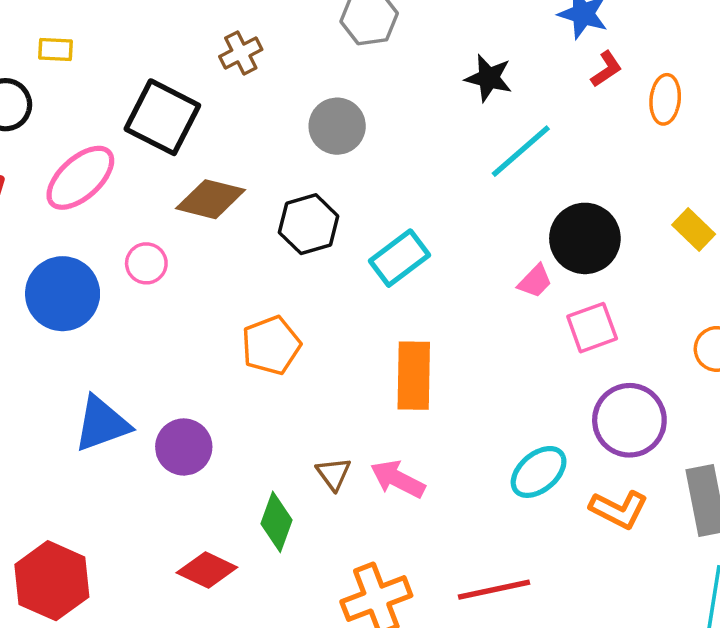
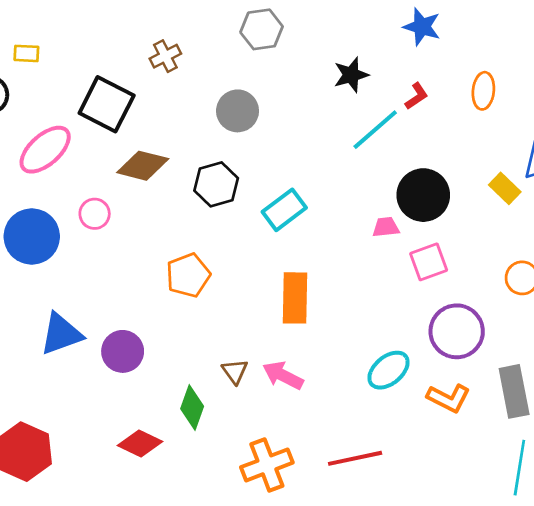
red L-shape: (606, 69) -> (417, 96), moved
black star: (489, 78) -> (351, 75), turned -30
pink trapezoid: (535, 281) -> (386, 227), turned -140

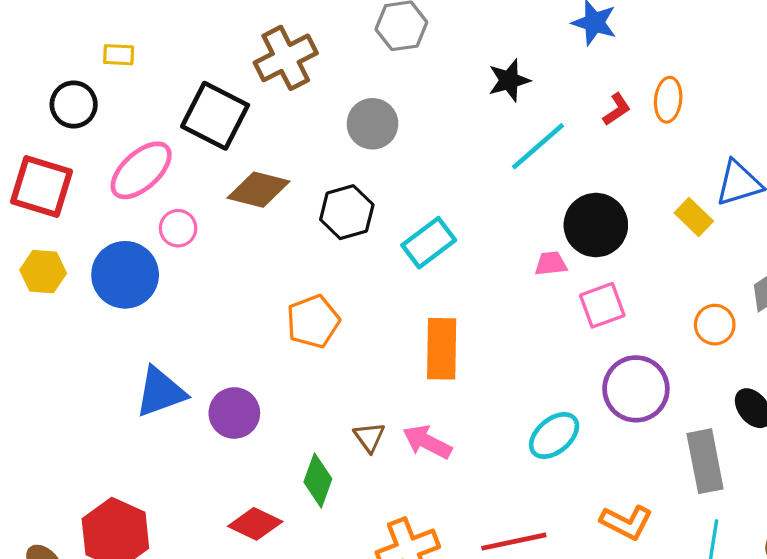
brown cross: (165, 56) -> (286, 58), size x1.6
red L-shape: (417, 96) -> (617, 109), moved
pink circle: (95, 214) -> (178, 228), moved
orange L-shape: (449, 398) -> (626, 522), moved

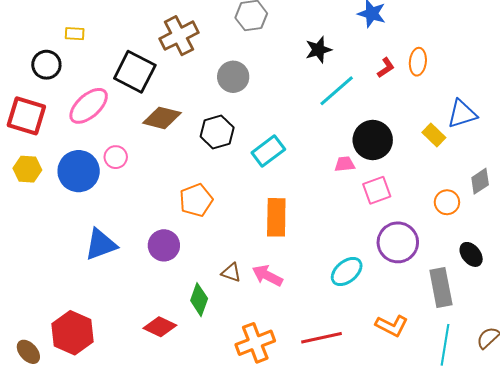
pink circle: (178, 228) -> (116, 157), moved
purple circle: (234, 413) -> (164, 245), moved
brown triangle: (369, 437) -> (231, 273), turned -35

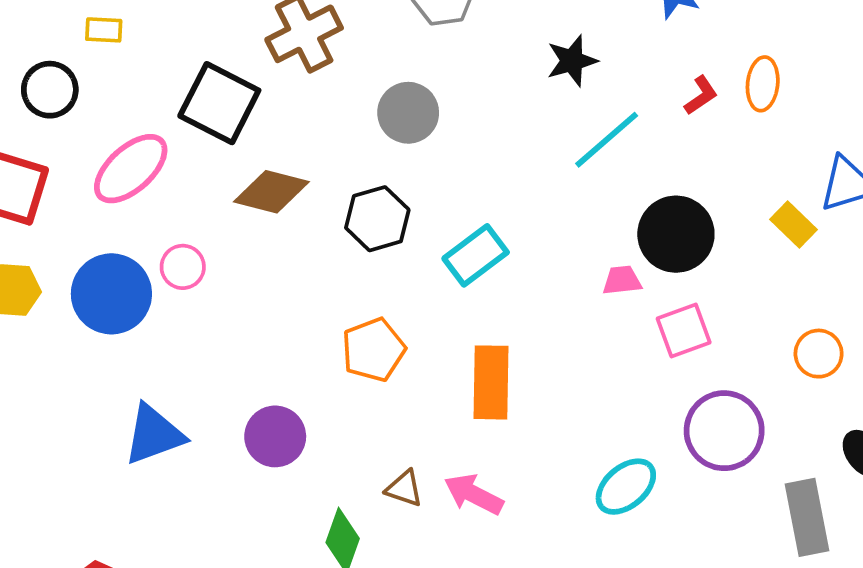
orange pentagon: (196, 200) -> (373, 350), moved

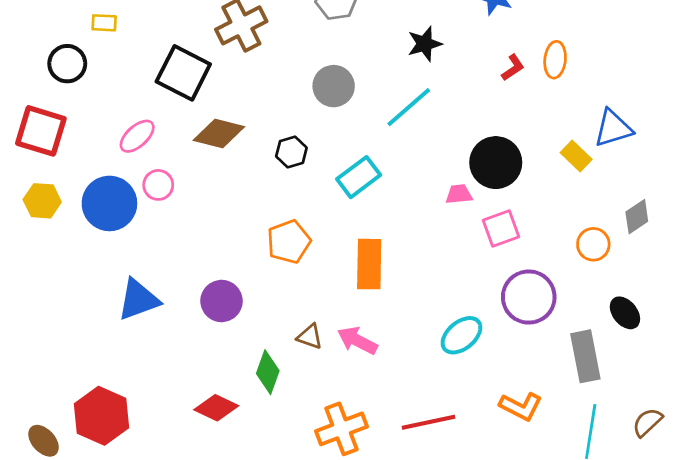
gray circle: (408, 113) -> (334, 86), moved
cyan line: (607, 140) -> (409, 107), moved
pink ellipse: (131, 169) -> (137, 136), moved, size x0.7
black hexagon: (377, 219) -> (291, 152), size x0.7

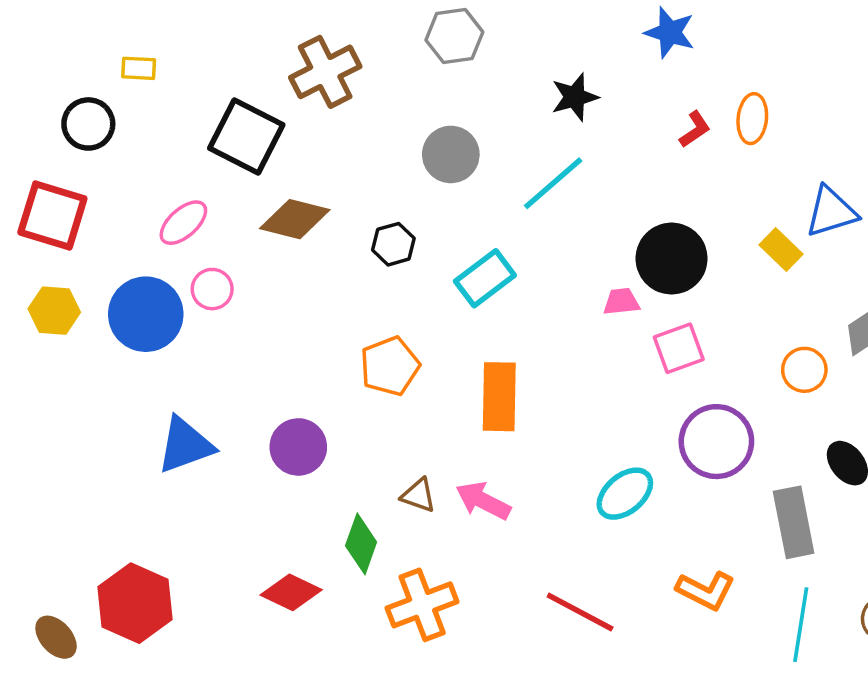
red line: (429, 422) -> (580, 612), turned 40
orange cross: (341, 429) -> (422, 605), moved

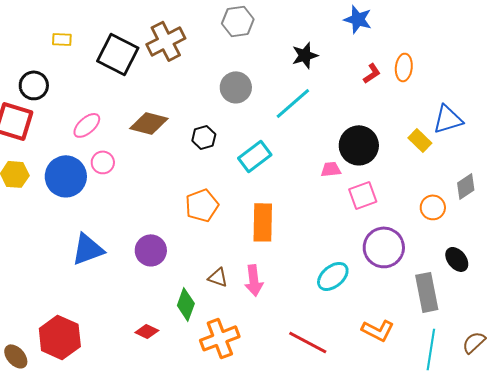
black circle: (88, 124) -> (34, 85), moved
black square: (246, 137) -> (118, 54), moved
pink arrow: (483, 501) -> (254, 280), turned -124
red diamond: (291, 592) -> (147, 331), size x0.7

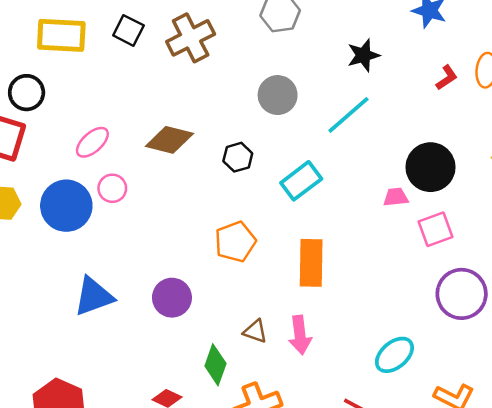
yellow rectangle: (62, 39) -> (61, 35), size x2.0
black square: (118, 54) -> (128, 30), moved, size x0.6
cyan ellipse: (333, 276) -> (394, 355), moved

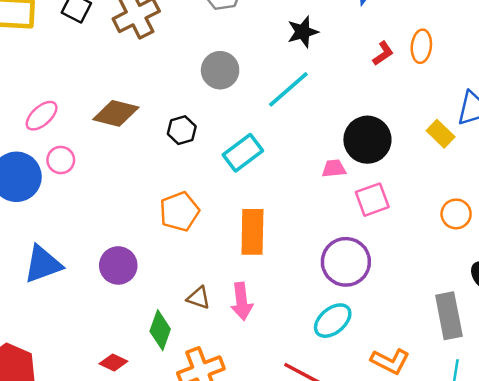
purple circle: (462, 294) -> (346, 262), moved

